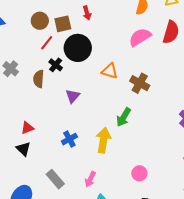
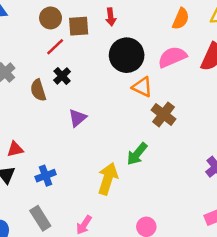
black circle: (78, 48) -> (127, 55), moved
orange triangle: (110, 71) -> (142, 87), moved
brown semicircle: (39, 79) -> (38, 90), turned -30
blue cross: (69, 139) -> (46, 176), moved

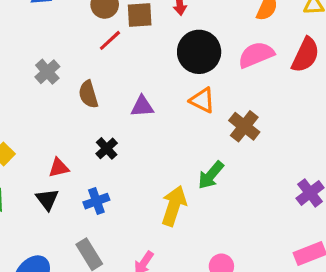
black cross: (62, 76) -> (107, 148), moved
orange triangle: (142, 87) -> (202, 100), moved
purple triangle: (77, 118) -> (142, 106), moved, turned 36

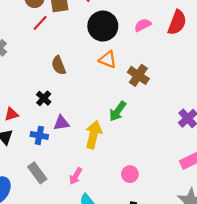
pink semicircle: (256, 55) -> (143, 25), size x0.7
brown semicircle: (88, 94) -> (59, 65), moved
purple triangle: (142, 106) -> (61, 123), moved
blue cross: (96, 201) -> (39, 135), turned 35

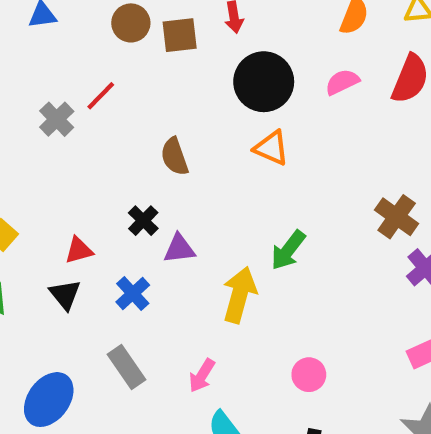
red line: (40, 23) -> (101, 96), moved
brown cross: (138, 75) -> (397, 217), moved
purple triangle: (61, 123) -> (179, 249), moved
blue cross: (39, 135) -> (133, 294), turned 35

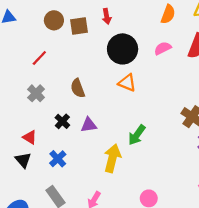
gray cross: (57, 119) -> (36, 93), moved
purple triangle: (179, 249) -> (89, 125), moved
red triangle: (79, 250) -> (30, 137), turned 48

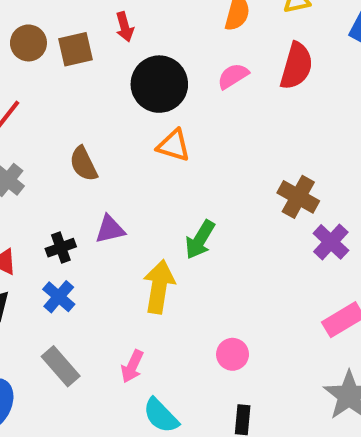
black cross: (62, 121) -> (61, 248), moved, turned 32

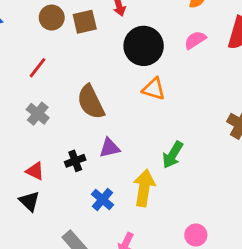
brown semicircle: (83, 164) -> (91, 102), size x1.4
blue cross: (59, 297) -> (103, 199), moved

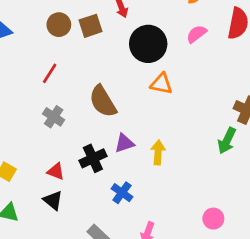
green arrow: (173, 155) -> (227, 141), moved
black cross: (75, 161) -> (93, 158), size x1.4
yellow arrow: (144, 188) -> (158, 152), moved, size x0.7

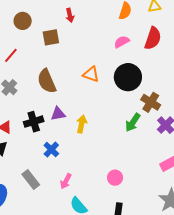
brown square: (90, 26) -> (51, 37), moved
black circle: (148, 44) -> (128, 77), moved

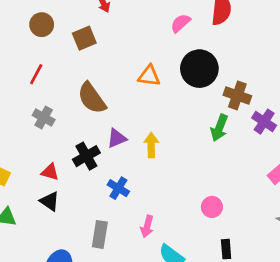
gray rectangle: (31, 180) -> (100, 234), turned 60

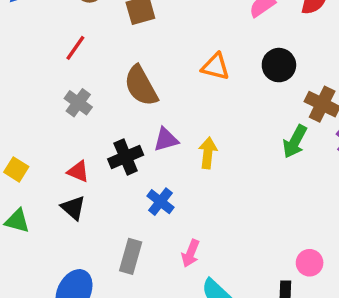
black circle: (199, 69) -> (279, 65), size x0.7
pink circle: (212, 207) -> (310, 263), moved

